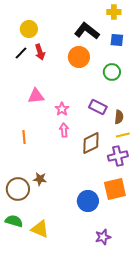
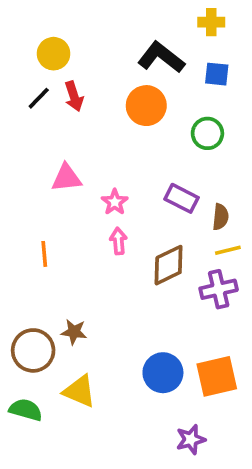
orange square: (115, 189) -> (217, 376), moved
yellow triangle: (40, 229) -> (79, 391), moved

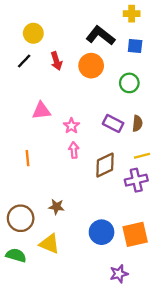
red arrow: (74, 96) -> (56, 61), moved
brown semicircle: (220, 217) -> (137, 123), moved
brown star: (74, 332) -> (56, 207), moved

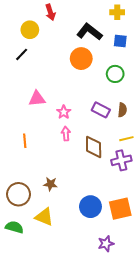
red arrow: (56, 61) -> (50, 12), moved
brown diamond: (105, 165) -> (94, 147), turned -65

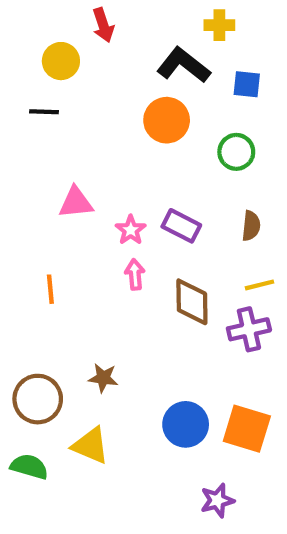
yellow cross: (117, 12) -> (219, 25), moved
black line: (22, 54) -> (44, 112), turned 48
purple rectangle: (101, 110) -> (181, 226), moved
orange square: (120, 209) -> (247, 429), turned 30

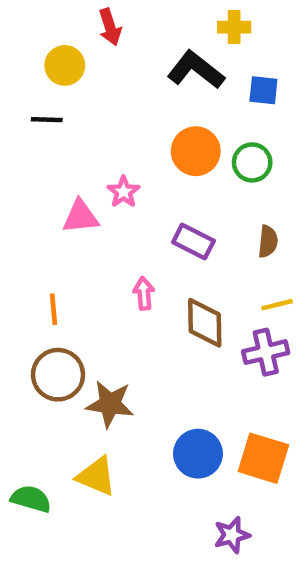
orange circle: (167, 120) -> (196, 151), moved
pink star: (131, 230) -> (123, 192), moved
brown star: (103, 378) -> (110, 404), size x1.5
brown circle: (38, 399) -> (58, 375), moved

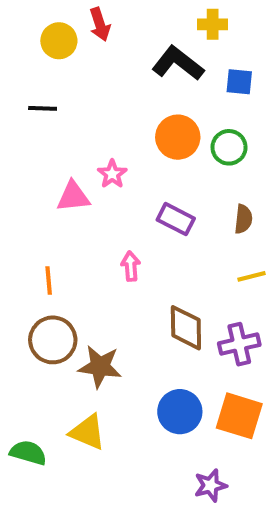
yellow circle: (65, 65) -> (59, 41), moved
brown diamond: (205, 323) -> (186, 328), moved
purple cross: (266, 352) -> (239, 344), moved

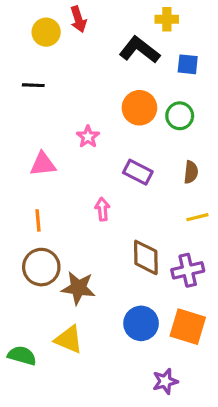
pink triangle: (73, 196) -> (43, 164), moved

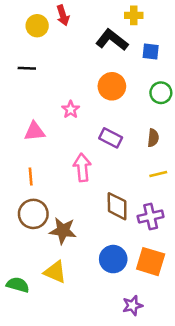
green circle: (180, 116) -> (161, 93), moved
pink arrow: (102, 209) -> (82, 168), size x1.5

